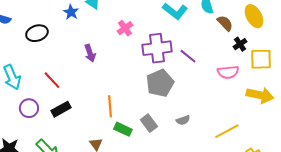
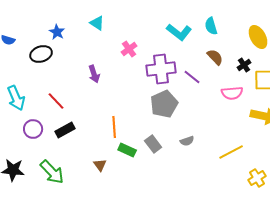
blue star: (71, 12) -> (57, 32), moved
brown semicircle: (225, 23) -> (215, 57), moved

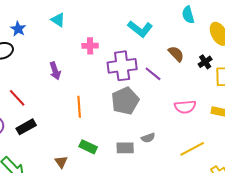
cyan semicircle: (211, 26) -> (188, 15), moved
pink cross: (129, 49) -> (90, 46), turned 35
pink semicircle: (232, 93) -> (185, 107), moved
orange line: (114, 127) -> (79, 107), moved
gray rectangle: (153, 144) -> (125, 148), moved, turned -54

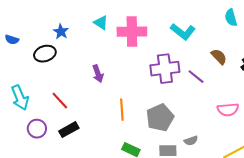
pink cross: (90, 46) -> (132, 32), moved, size x1.8
gray pentagon: (125, 101) -> (160, 118), moved

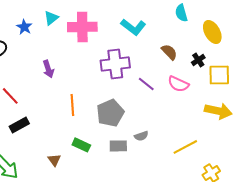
cyan triangle: (101, 23) -> (51, 18), turned 49
blue star: (61, 32) -> (24, 27), moved
purple line: (196, 77) -> (146, 84), moved
pink semicircle: (228, 110) -> (178, 84), moved, turned 30

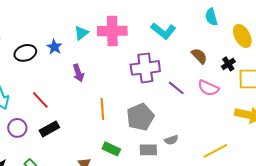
cyan triangle: (51, 18) -> (81, 33), moved
blue star: (24, 27) -> (54, 47), moved

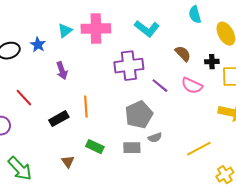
black cross: (228, 64) -> (212, 62), turned 32
gray pentagon: (140, 117) -> (139, 115), moved
black rectangle: (49, 129) -> (59, 119), moved

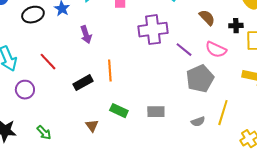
gray pentagon: (139, 115) -> (200, 79), moved
gray semicircle: (155, 138) -> (198, 122), moved
yellow line: (199, 149) -> (223, 113), turned -45
green arrow: (20, 169) -> (44, 133), size x0.6

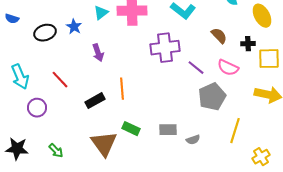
gray semicircle: (198, 122) -> (193, 140), moved
brown triangle: (92, 126) -> (104, 144), size x2.0

